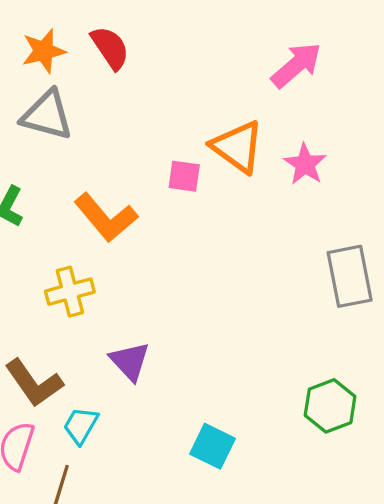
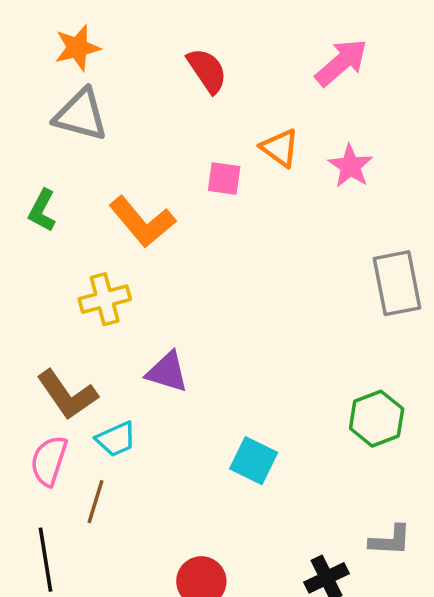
red semicircle: (110, 48) -> (207, 70), moved
orange triangle: (238, 147) -> (280, 148), size x0.7
purple triangle: (130, 361) -> (167, 372), turned -30
cyan trapezoid: (81, 425) -> (116, 439), turned -144

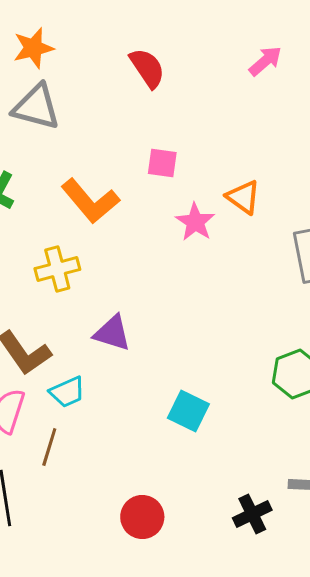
pink arrow: (341, 63) -> (265, 61), size x0.7
orange triangle: (280, 148) -> (243, 197), moved
pink star: (350, 166) -> (195, 222), moved

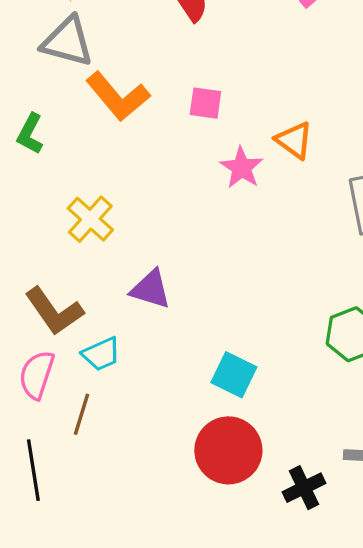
orange L-shape: (90, 201) -> (118, 96), moved
yellow cross: (57, 269) -> (90, 219), turned -33
red circle: (142, 517) -> (228, 450), moved, size x1.4

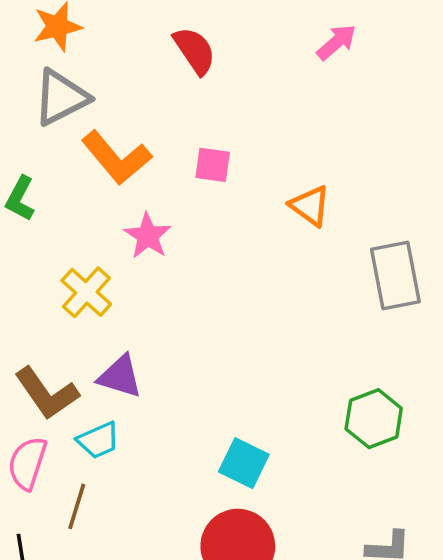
gray triangle: (67, 42) -> (61, 98), turned -42
pink star: (242, 168) -> (148, 236), moved
purple triangle: (151, 289) -> (120, 377), moved

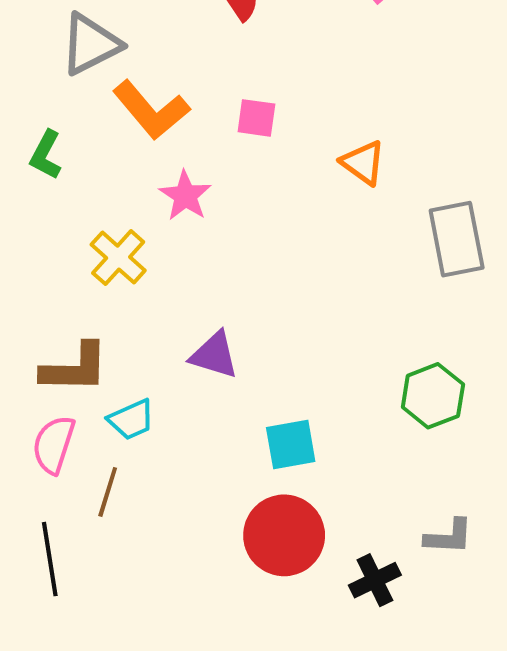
purple triangle: (120, 377) -> (214, 355), moved
brown L-shape: (47, 393) -> (75, 368), turned -54
cyan square: (244, 463) -> (291, 445), turned -36

